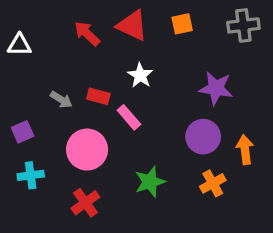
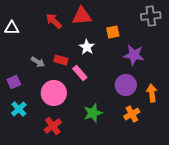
orange square: (182, 24) -> (113, 32), moved
red triangle: (132, 25) -> (82, 16), turned -30
cyan cross: (31, 175) -> (19, 109), turned -35

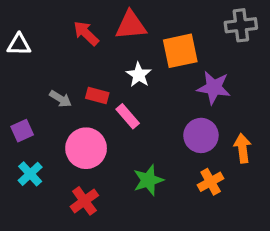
orange square: (113, 32) -> (180, 51), size x1.6

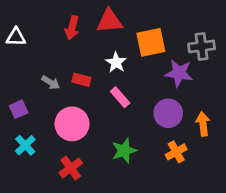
gray cross: (241, 25) -> (202, 46), moved
red arrow: (86, 33) -> (72, 28), turned -120
pink rectangle: (128, 116) -> (120, 97), moved

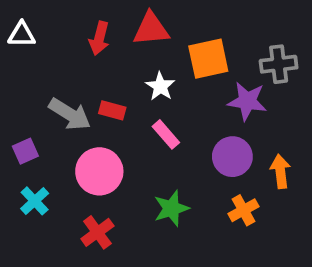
white triangle: (16, 37) -> (22, 35), moved
gray arrow: (51, 82) -> (70, 114), size x1.6

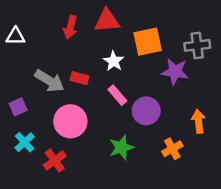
white triangle: (22, 35) -> (15, 36), moved
purple circle: (232, 157) -> (146, 111), moved
red cross: (97, 232) -> (55, 161), moved

